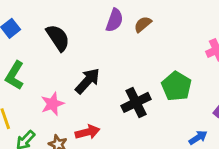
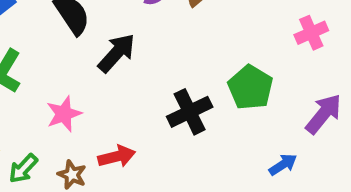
black arrow: (87, 81) -> (117, 53), moved

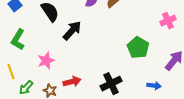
black cross: (190, 112) -> (111, 84), moved
blue arrow: (283, 165) -> (154, 86), turned 40

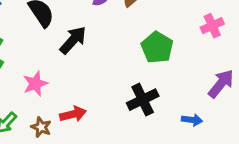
green pentagon: (138, 48) -> (157, 47), moved
black cross: (111, 84) -> (143, 100), moved

